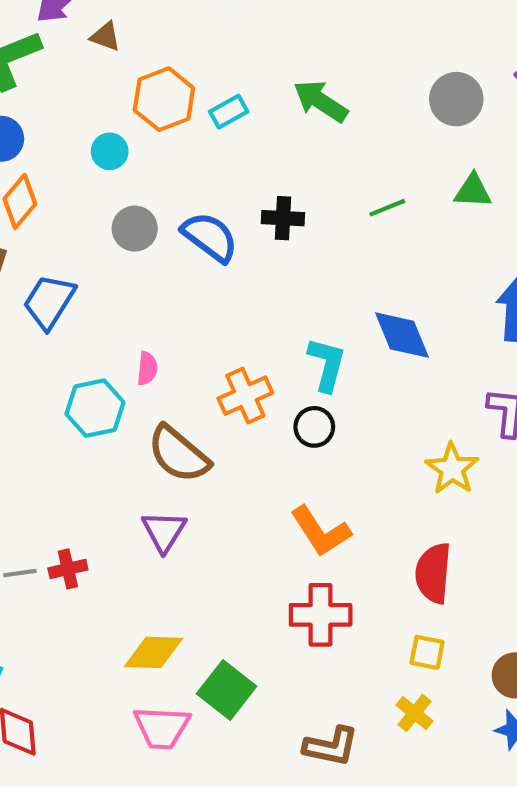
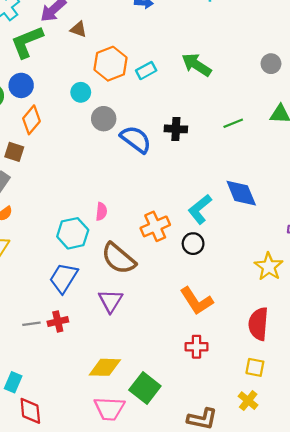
gray circle: (456, 99) -> (271, 64), size x0.7
gray circle: (135, 229) -> (104, 119), moved
blue trapezoid: (49, 302) -> (64, 278), moved
cyan L-shape: (327, 364) -> (200, 209), turned -144
red cross: (321, 615) -> (196, 347), size x0.7

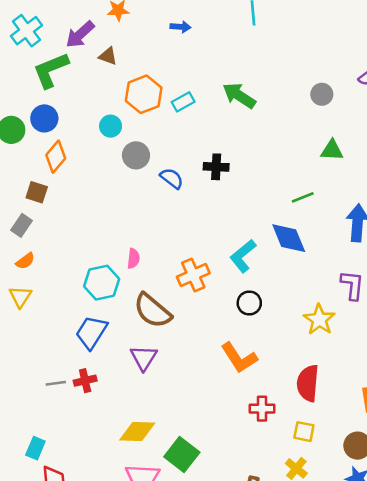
green line: (233, 123) -> (303, 197), moved
blue semicircle: (136, 139) -> (172, 178), size x0.7
black circle: (193, 244) -> (249, 303), moved
red cross: (196, 347) -> (262, 409), moved

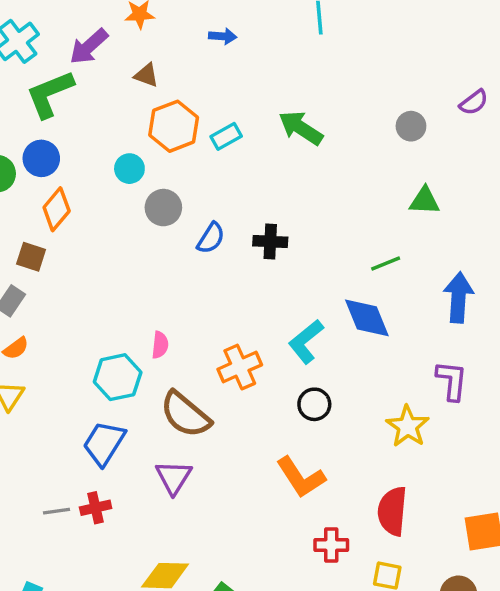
brown triangle: (108, 56) -> (146, 75), moved
black cross: (216, 167) -> (270, 241), moved
blue semicircle: (172, 178) -> (211, 238), turned 85

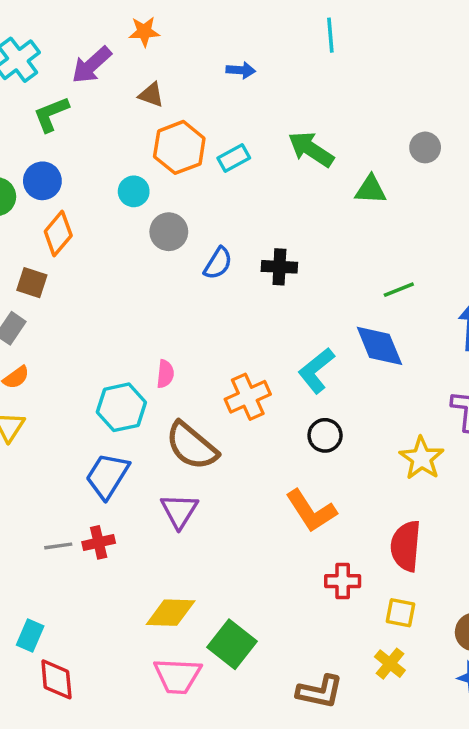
blue arrow: (223, 36) -> (241, 70), moved
green L-shape: (50, 94) -> (51, 114), size x0.7
green triangle: (425, 201) -> (371, 190), moved

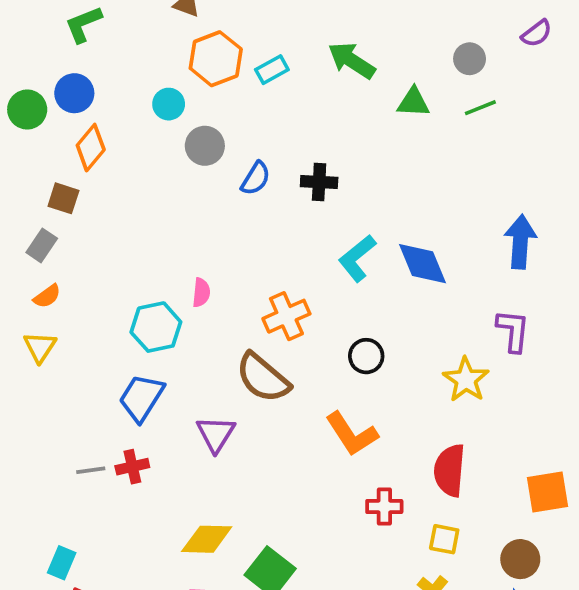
green line: (399, 290) -> (480, 108), moved
cyan L-shape: (316, 370) -> (357, 258), moved
brown semicircle: (192, 446) -> (263, 378), moved

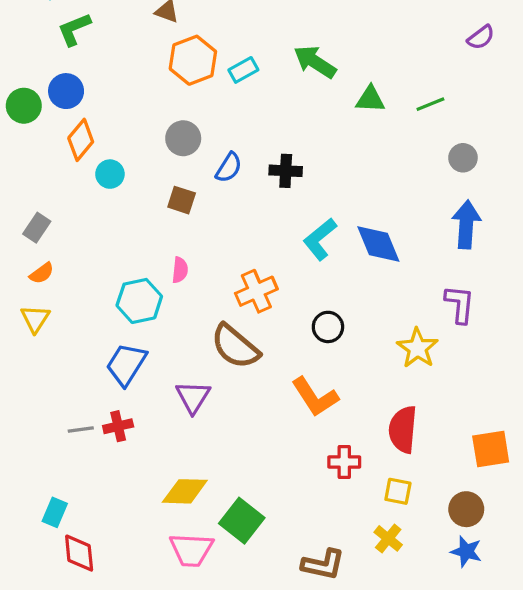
gray circle: (470, 59) -> (463, 158), moved
cyan circle: (169, 104) -> (110, 174), moved
brown square: (63, 198) -> (182, 200), moved

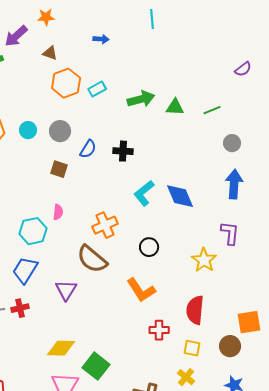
green arrow: (315, 62) -> (141, 99), moved, turned 132
cyan circle: (110, 174) -> (28, 130), moved
brown circle: (466, 509) -> (230, 346), moved

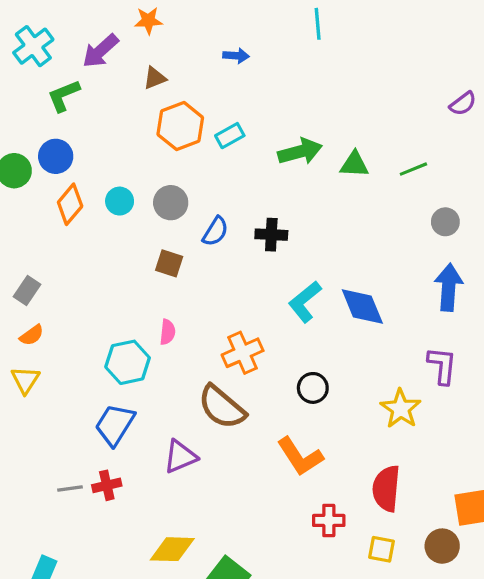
brown triangle: (50, 53) -> (155, 78), turned -42
purple triangle: (66, 290) -> (180, 457), turned 35

